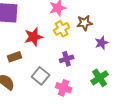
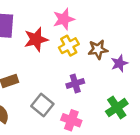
brown star: (85, 23) -> (98, 49), moved
red star: (34, 37) -> (36, 39), moved

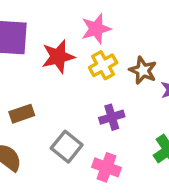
brown star: (98, 49) -> (143, 70), turned 30

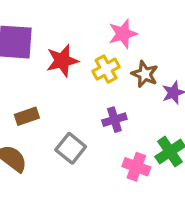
pink star: (96, 29) -> (123, 34), moved
pink cross: (107, 167) -> (136, 167), moved

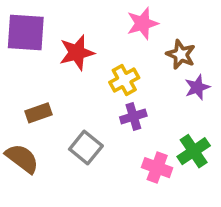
yellow cross: (106, 69) -> (124, 80), moved
brown star: (145, 74) -> (181, 54), moved

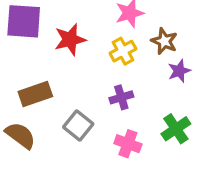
yellow cross: (124, 80) -> (123, 51), moved
brown rectangle: (38, 113) -> (35, 94), size x1.4
pink cross: (157, 168) -> (128, 144), moved

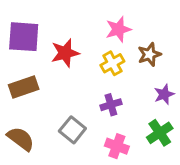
brown star: (164, 41) -> (149, 54), turned 30
purple star: (179, 71) -> (164, 94), moved
brown rectangle: (35, 94) -> (24, 87), moved

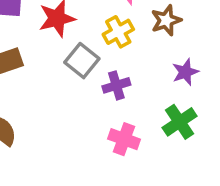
gray square: (72, 130) -> (82, 61), moved

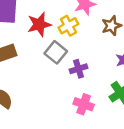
yellow cross: (118, 32) -> (68, 26), moved

